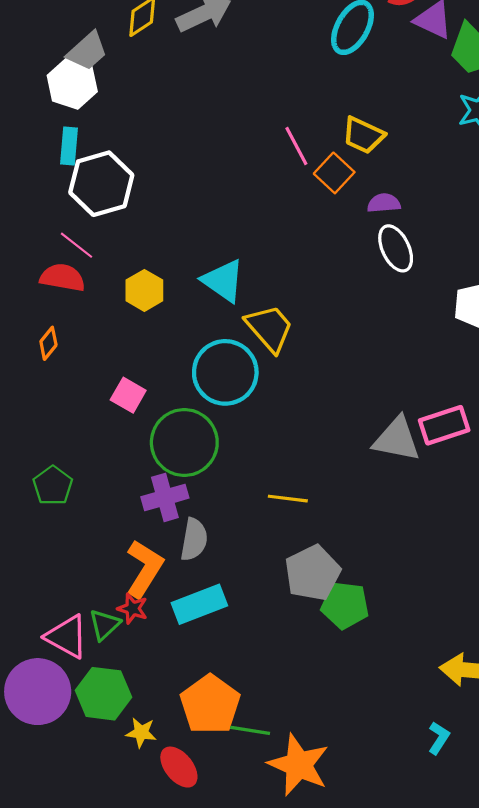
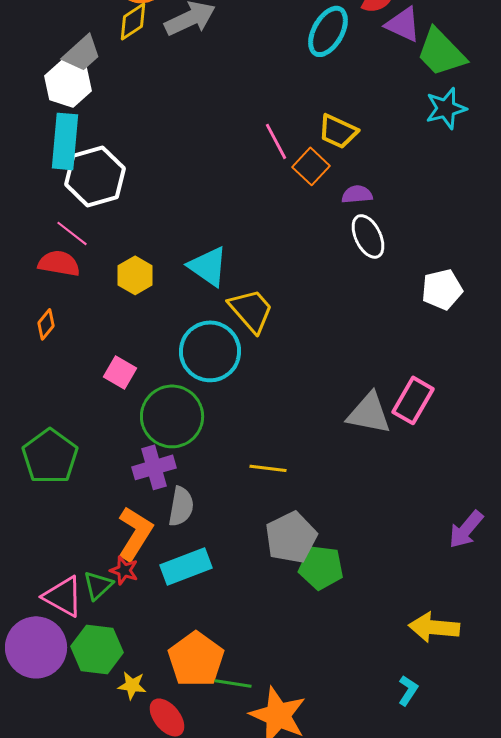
cyan rectangle: (69, 146) -> (65, 141), size x1.6
pink rectangle: (444, 425) -> (413, 400), turned -42
green pentagon: (53, 486) -> (50, 456), size x1.5

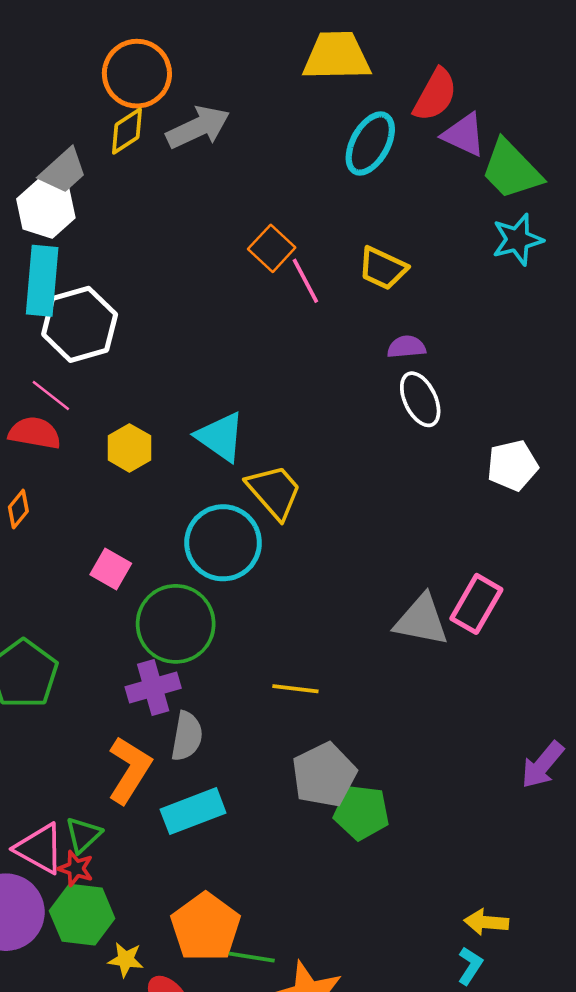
orange square: (311, 166) -> (272, 248), moved
red star: (124, 570) -> (76, 868), moved
yellow arrow: (434, 627) -> (486, 922), moved, size x0.7

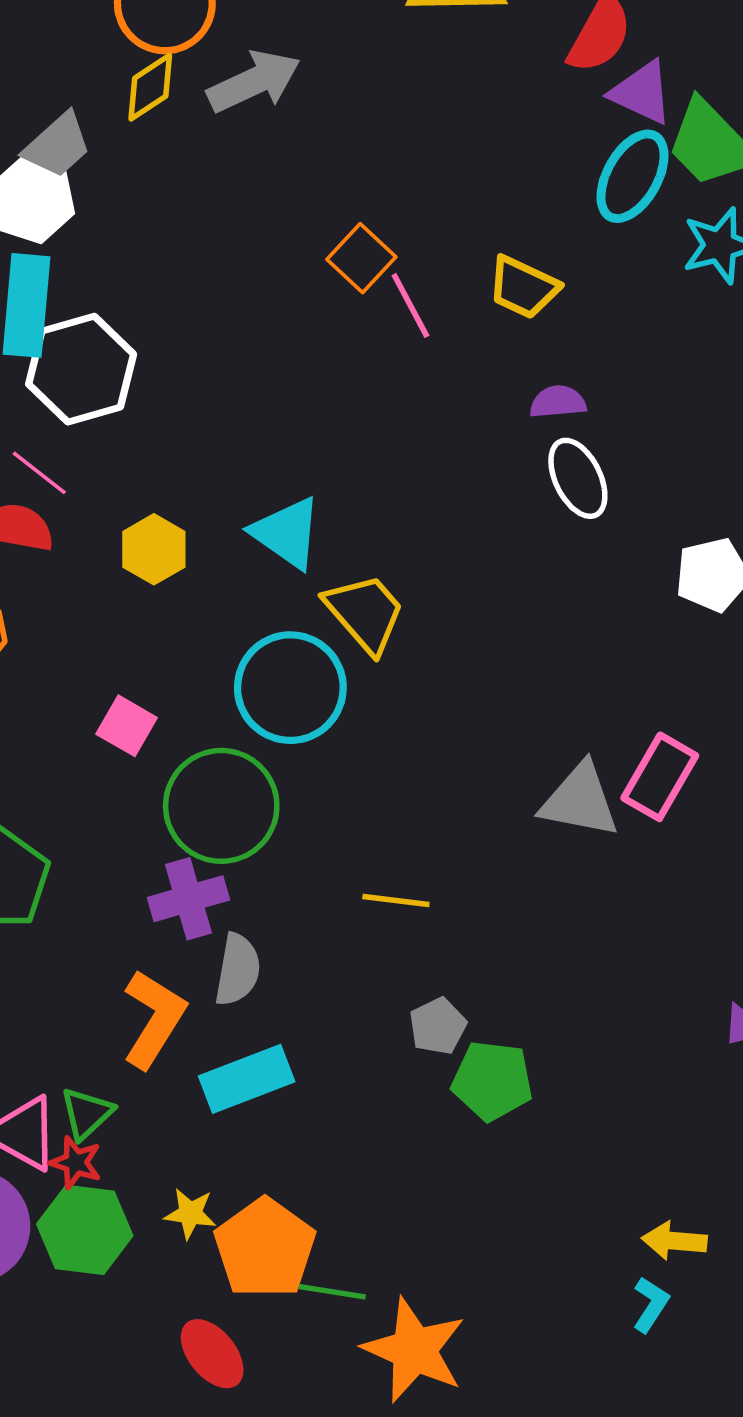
cyan ellipse: (370, 143) -> (632, 176), moved
gray pentagon: (324, 775) -> (438, 1026), size x0.6
yellow star: (126, 960) -> (190, 1214), moved

